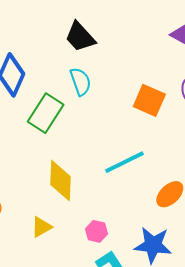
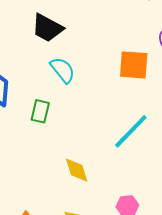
green rectangle: (46, 113) -> (40, 111), size x0.6
yellow diamond: (61, 181) -> (77, 170), size x0.7

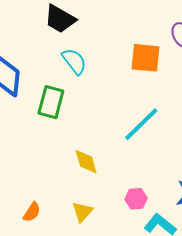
green rectangle: (40, 111) -> (51, 102), size x1.4

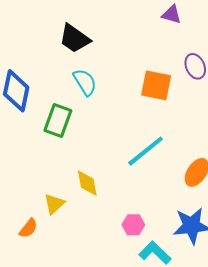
yellow triangle: (82, 212) -> (54, 204), moved

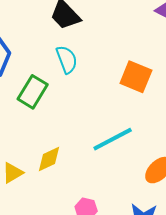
yellow diamond: (87, 183) -> (49, 159), turned 64

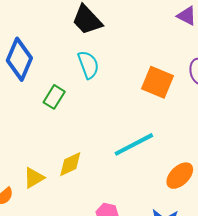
green rectangle: (33, 92) -> (54, 97), size x0.7

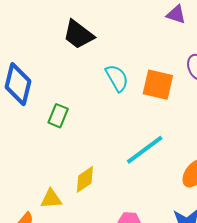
cyan semicircle: (88, 65) -> (117, 78), moved
yellow triangle: (34, 178) -> (51, 199), turned 35

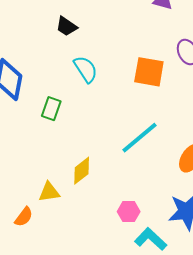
black trapezoid: (78, 34) -> (67, 26), size x0.7
cyan semicircle: (117, 78) -> (86, 69), moved

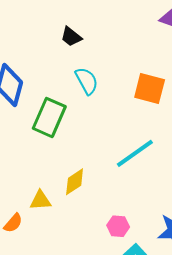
green rectangle: (51, 109) -> (49, 117), size x1.6

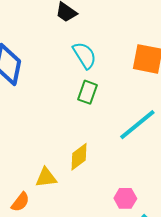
green rectangle: (49, 117) -> (88, 92), moved, size x0.6

